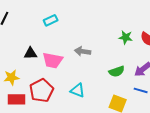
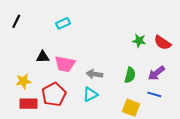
gray arrow: (83, 51) -> (94, 74), moved
green semicircle: (117, 71) -> (130, 75), turned -56
cyan triangle: (78, 90) -> (90, 94), turned -49

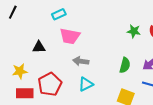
pink trapezoid: (65, 64) -> (70, 36), moved
gray arrow: (94, 74) -> (81, 61), moved

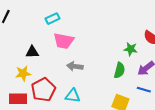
green star: (134, 31) -> (131, 49), moved
yellow star: (20, 71) -> (23, 73), moved
cyan triangle: (86, 84) -> (73, 96), moved, turned 35

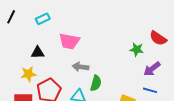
cyan rectangle: (52, 19) -> (43, 19), moved
green semicircle: (119, 70) -> (96, 83), moved

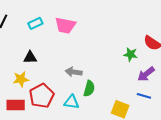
pink trapezoid: (69, 41) -> (65, 25), moved

